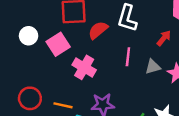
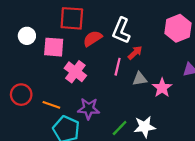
red arrow: (164, 38) -> (135, 53), moved
pink square: (58, 44) -> (54, 47), turned 30

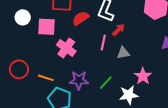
pink star: (162, 88) -> (143, 76), moved
green line: (120, 128) -> (106, 83), moved

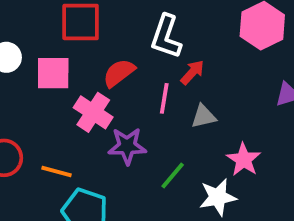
red semicircle: (81, 18) -> (119, 73), moved
purple star: (79, 80) -> (127, 146), moved

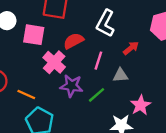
red arrow: (192, 72) -> (131, 48), moved
green line: (173, 175) -> (97, 95), moved

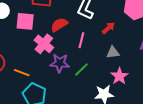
gray triangle: (120, 75) -> (113, 52), moved

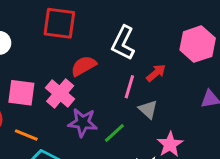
pink square: (25, 21) -> (21, 93), moved
pink line: (81, 40) -> (129, 87), moved
gray triangle: (113, 52) -> (148, 109), moved, turned 48

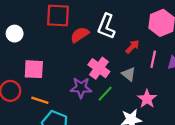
red semicircle: (84, 66) -> (80, 35), moved
pink line: (129, 87) -> (153, 59), moved
pink cross: (60, 93) -> (99, 68), moved

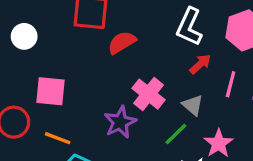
white L-shape: (106, 26) -> (189, 27), moved
purple star: (81, 88) -> (120, 122), turned -30
green line: (105, 94) -> (176, 134), moved

